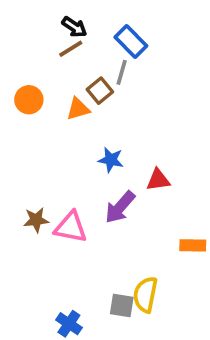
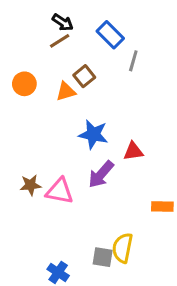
gray line: (122, 72) -> (133, 61), moved
blue star: (111, 160) -> (93, 134), size x1.4

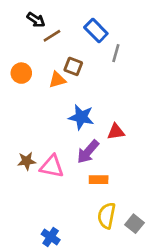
black arrow: (63, 22) -> (36, 20), moved
brown square: (84, 76) -> (73, 66), turned -30
orange rectangle: (162, 207) -> (99, 180), moved
gray square: (103, 257) -> (135, 224), moved, turned 30

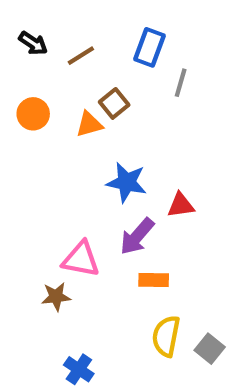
black arrow: (36, 20) -> (33, 43), moved
blue rectangle: (96, 30) -> (149, 47), turned 65
brown square: (73, 66) -> (114, 103), turned 30
brown star: (27, 161) -> (56, 297), moved

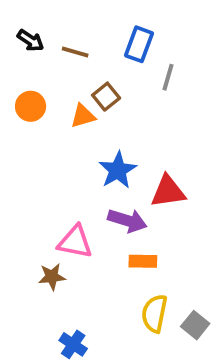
brown line: (81, 56) -> (75, 52), turned 48
blue star: (127, 182) -> (118, 170), turned 30
red triangle: (181, 205) -> (168, 191), size x1.4
purple arrow: (137, 236) -> (127, 221), turned -114

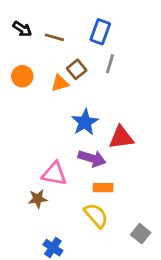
gray line: (168, 77) -> (110, 64), moved
yellow semicircle: (154, 313) -> (96, 216), moved, turned 128

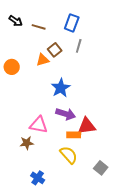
orange circle: (22, 76) -> (12, 67), moved
red triangle: (121, 138) -> (87, 126), moved

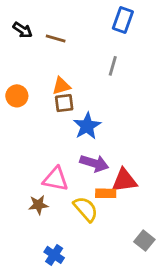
blue rectangle: (72, 23) -> (123, 20), moved
brown square: (55, 50) -> (64, 103), moved, turned 32
yellow semicircle: (69, 155) -> (86, 209), moved

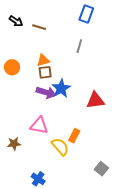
purple arrow: (94, 163) -> (46, 92), moved
red triangle: (124, 180) -> (95, 100), moved
orange rectangle: (106, 193) -> (74, 136), turned -64
brown star: (38, 205) -> (14, 144), moved

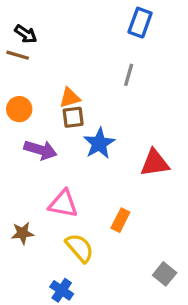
brown line: (39, 27) -> (18, 55), moved
purple arrow: (46, 92) -> (40, 150), moved
yellow semicircle: (60, 147) -> (80, 248), moved

